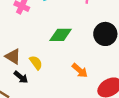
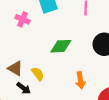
orange arrow: (80, 71) -> (80, 80), turned 42

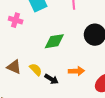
orange arrow: (80, 80) -> (76, 71), turned -77
black arrow: (24, 88) -> (51, 79), moved

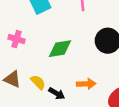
pink cross: (16, 20) -> (17, 39), moved

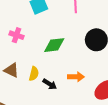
yellow semicircle: (38, 82) -> (34, 74), turned 56

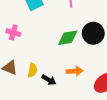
green diamond: (54, 45) -> (68, 38), moved

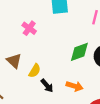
green diamond: (68, 38) -> (79, 52), turned -30

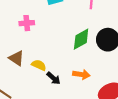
pink cross: (29, 28) -> (27, 23), turned -32
yellow semicircle: (35, 71) -> (39, 65), turned -88

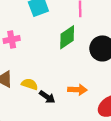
green diamond: (81, 39) -> (67, 37), moved

